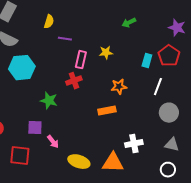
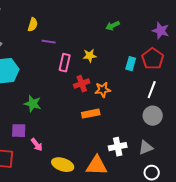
red cross: (74, 81) -> (82, 84), moved
white line: (158, 87) -> (152, 90), moved
gray triangle: (172, 145) -> (146, 148), moved, turned -35

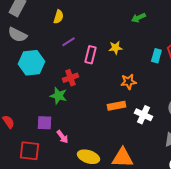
purple line: (49, 42) -> (68, 42), moved, turned -40
red cross: (82, 84) -> (70, 78), moved
white cross: (118, 147) -> (143, 115), moved, turned 36

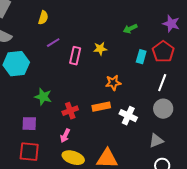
green arrow: (138, 18) -> (130, 29), moved
red cross: (70, 78) -> (70, 111), moved
pink arrow: (62, 137) -> (65, 136), moved, turned 64
red square: (29, 151) -> (29, 152), moved

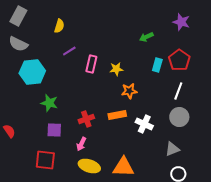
purple star: (171, 24) -> (181, 22), moved
yellow star: (100, 49) -> (116, 69), moved
green star: (43, 97) -> (49, 103), moved
purple square: (29, 124) -> (54, 130), moved

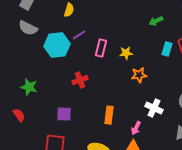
cyan hexagon: (32, 72) -> (57, 45), moved
green star: (49, 103) -> (29, 87), moved
orange rectangle: (117, 115) -> (109, 115), moved, turned -72
red cross: (86, 119) -> (80, 80), moved
pink arrow: (81, 144) -> (136, 128), moved

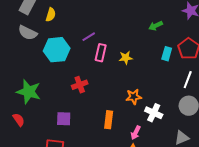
yellow semicircle: (69, 10) -> (51, 15), moved
purple line: (79, 35) -> (89, 37), moved
orange star: (139, 75) -> (134, 97), moved
green star: (29, 87) -> (29, 92), size x1.4

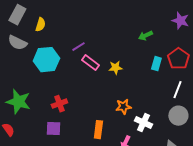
pink rectangle: (101, 53) -> (90, 63), turned -66
red cross: (80, 85) -> (59, 104), moved

